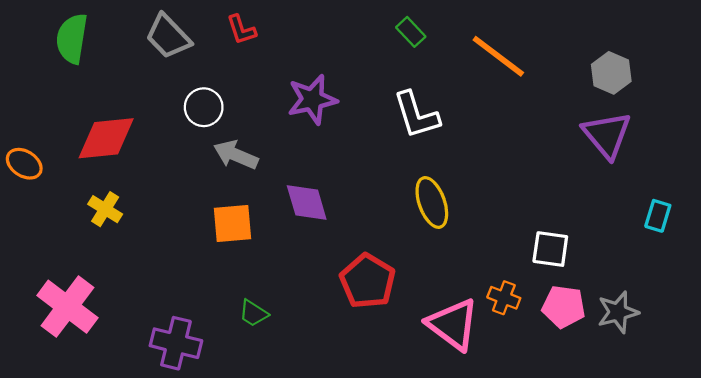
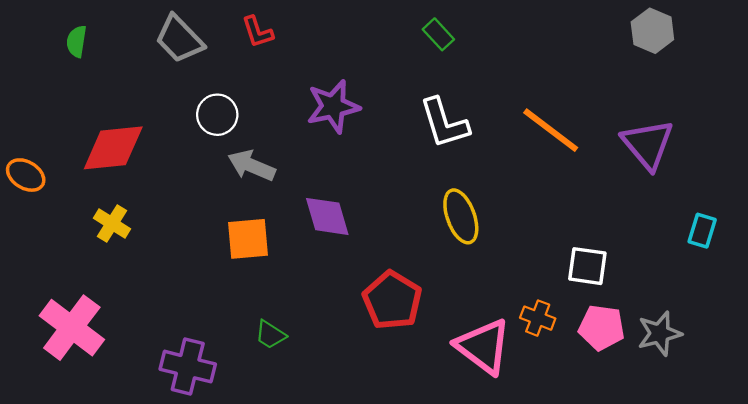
green semicircle: (72, 39) -> (77, 41), size x0.6
orange line: (498, 56) -> (551, 130), moved
gray hexagon: (611, 73) -> (652, 31), moved

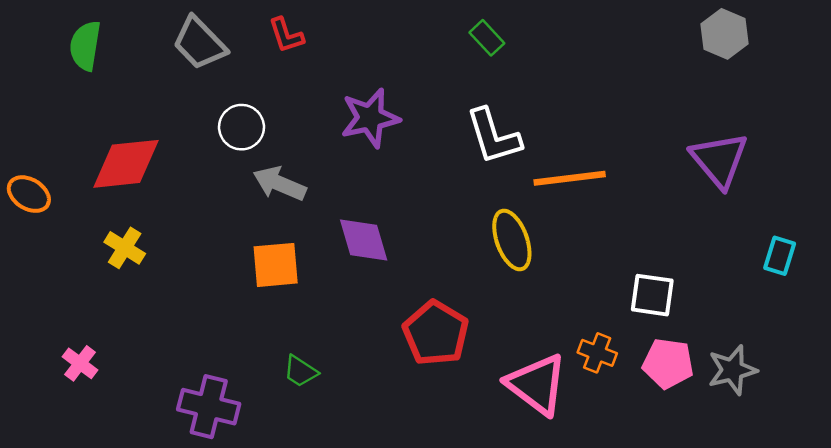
green semicircle: (77, 41) -> (85, 46), size x1.4
orange line: (551, 130) -> (570, 178), moved, turned -44
pink cross: (72, 328) -> (80, 363), size x0.5

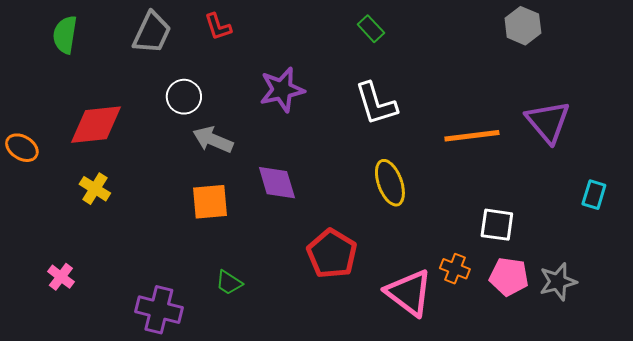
gray hexagon: (725, 34) -> (523, 26), moved
gray trapezoid: (200, 43) -> (152, 33), turned -111
orange line: (570, 178) -> (472, 136), moved

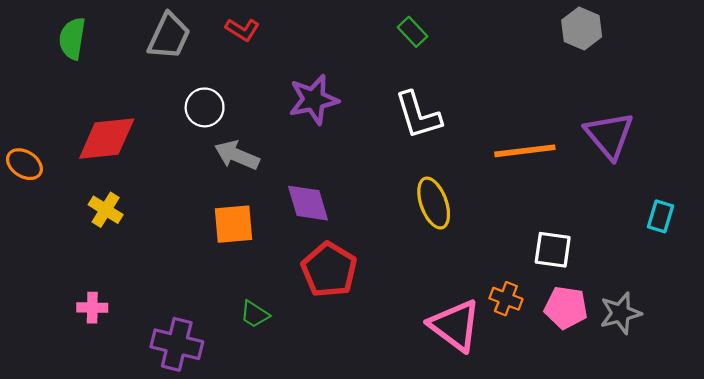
red L-shape: (218, 27) -> (242, 30), turned -40
red pentagon: (332, 254) -> (329, 270), moved
pink cross: (61, 277) -> (92, 308), moved, turned -36

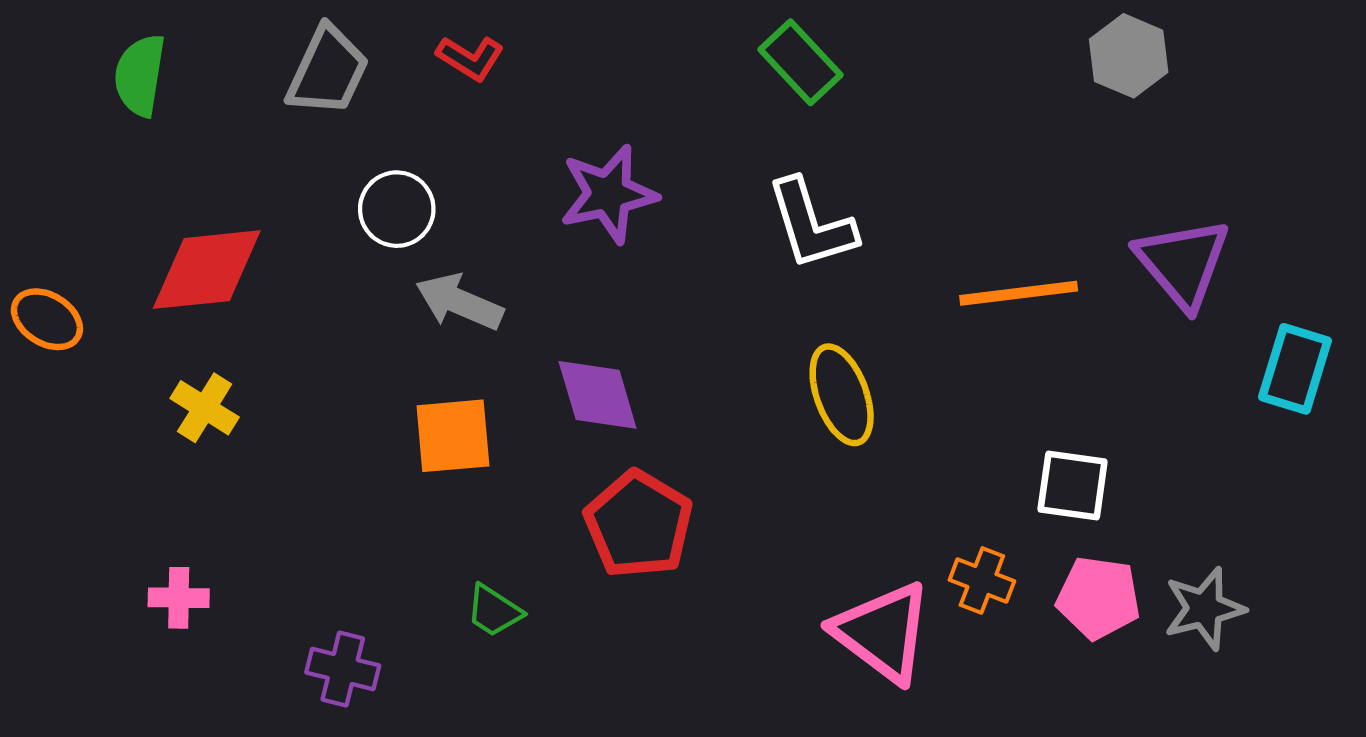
green rectangle: (413, 32) -> (801, 62), size x1.4
cyan rectangle: (661, 216) -> (1295, 369), moved, size x1.4
purple cross: (177, 344) -> (343, 669), size x0.7

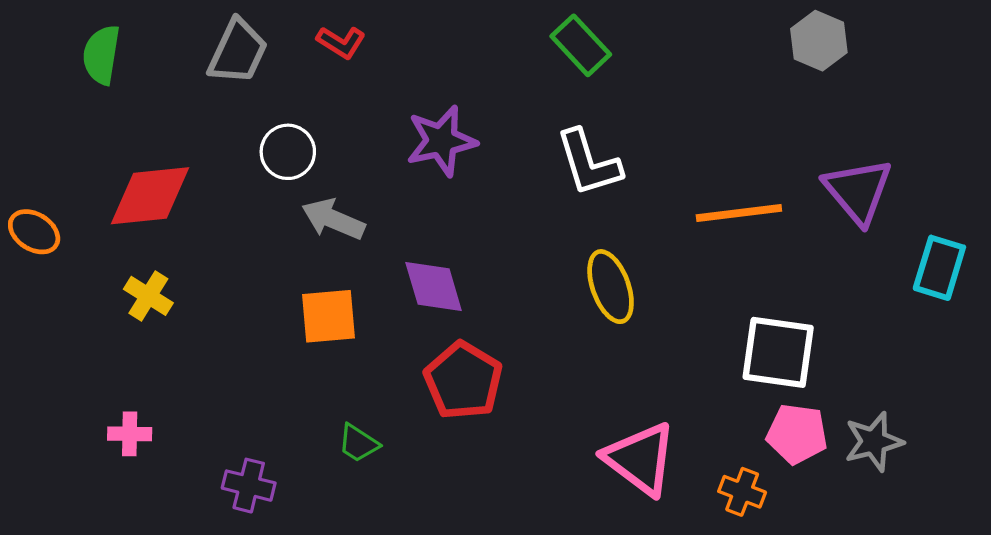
white square: (1073, 485) -> (778, 352), size x1.4
orange cross: (982, 580) -> (742, 492), moved

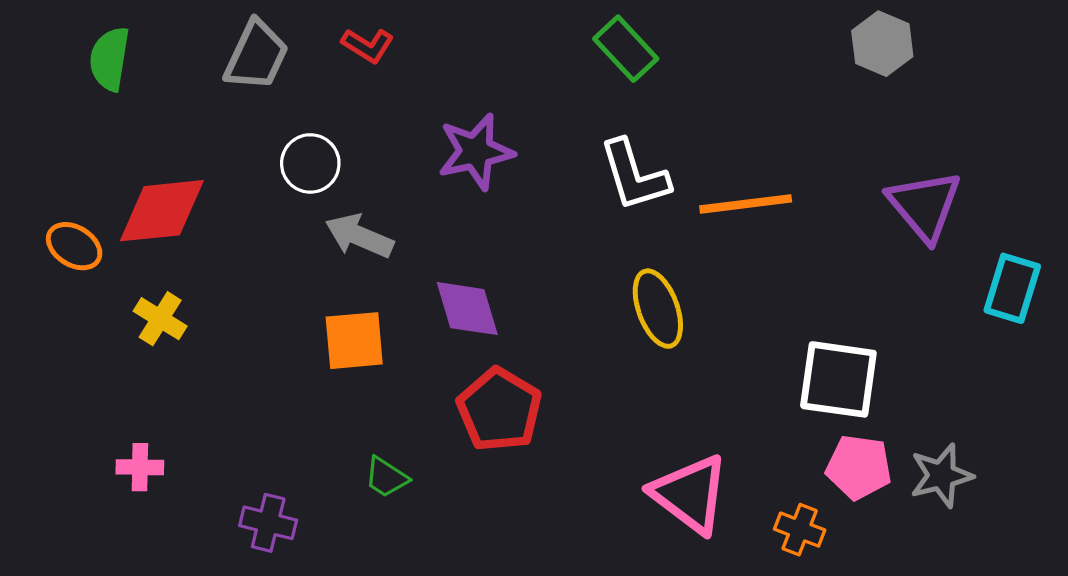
orange line: (739, 213) -> (746, 204), moved
orange ellipse: (34, 232) -> (74, 246), moved

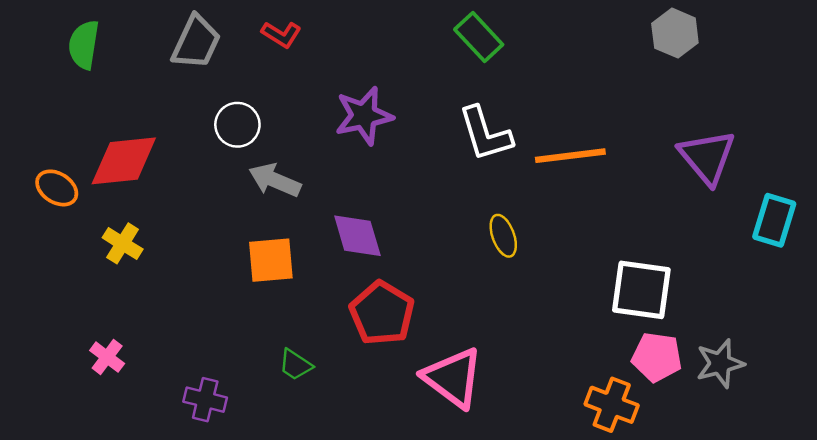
yellow ellipse: (658, 309) -> (503, 236), size x0.7
pink cross: (140, 467) -> (107, 357), turned 36
pink triangle: (690, 494) -> (453, 378), moved
orange cross: (800, 530) -> (612, 405), size x1.4

